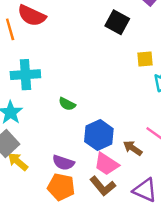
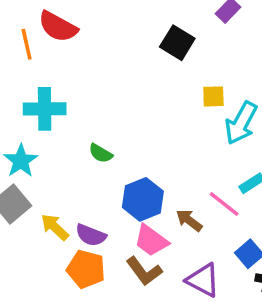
yellow arrow: (18, 162) -> (55, 227), moved

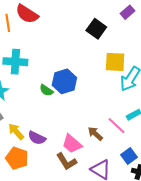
yellow square: (213, 96) -> (115, 62), size x1.5
blue hexagon: (143, 199) -> (64, 81), moved
orange pentagon: (86, 269) -> (17, 158), moved

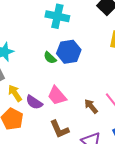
cyan cross: (15, 62) -> (57, 16), moved
pink trapezoid: (72, 144) -> (57, 96), moved

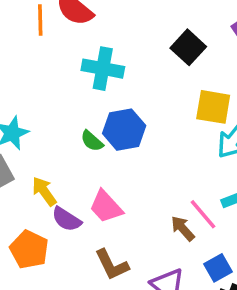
yellow arrow: (15, 93) -> (44, 191), moved
brown arrow: (91, 106) -> (183, 228), moved

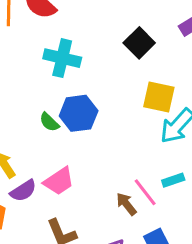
pink trapezoid: (106, 207) -> (59, 181), turned -84
purple semicircle: (66, 219) -> (23, 191), turned -68

